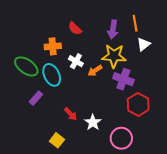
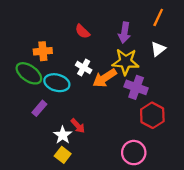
orange line: (135, 23) -> (158, 17), moved, turned 35
orange cross: (53, 46) -> (43, 51), moved
orange arrow: (95, 71) -> (105, 78), size x1.5
cyan ellipse: (52, 75) -> (57, 83), turned -50
white star: (93, 122) -> (63, 135), moved

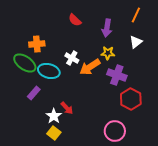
red semicircle: (82, 31) -> (75, 20), moved
yellow star: (126, 62) -> (108, 53), size x0.6

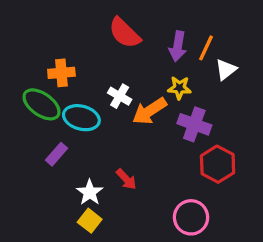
orange line: (136, 15) -> (206, 48), moved
red semicircle: (75, 20) -> (125, 33), size x1.5
red arrow: (67, 108) -> (126, 179), moved

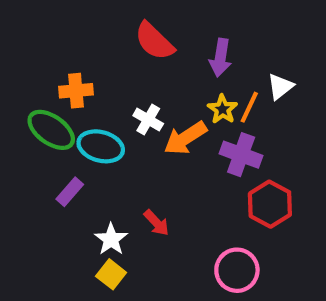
orange line: (206, 48) -> (249, 107), moved
yellow star: (179, 88) -> (222, 109), turned 30

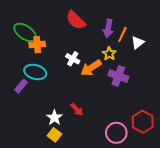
orange line: (249, 107) -> (122, 34), moved
green ellipse: (51, 130) -> (25, 32), moved
cyan ellipse: (101, 146) -> (35, 72), moved
purple rectangle: (70, 192) -> (21, 86), moved
red hexagon: (270, 204) -> (143, 122), moved

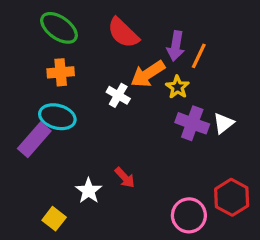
green ellipse: (25, 32) -> (59, 28), moved
white triangle: (138, 43) -> (223, 123), moved
orange arrow: (91, 68) -> (148, 74), moved
purple rectangle: (21, 86) -> (34, 140), size x1.5
yellow square: (54, 135) -> (54, 219), moved

